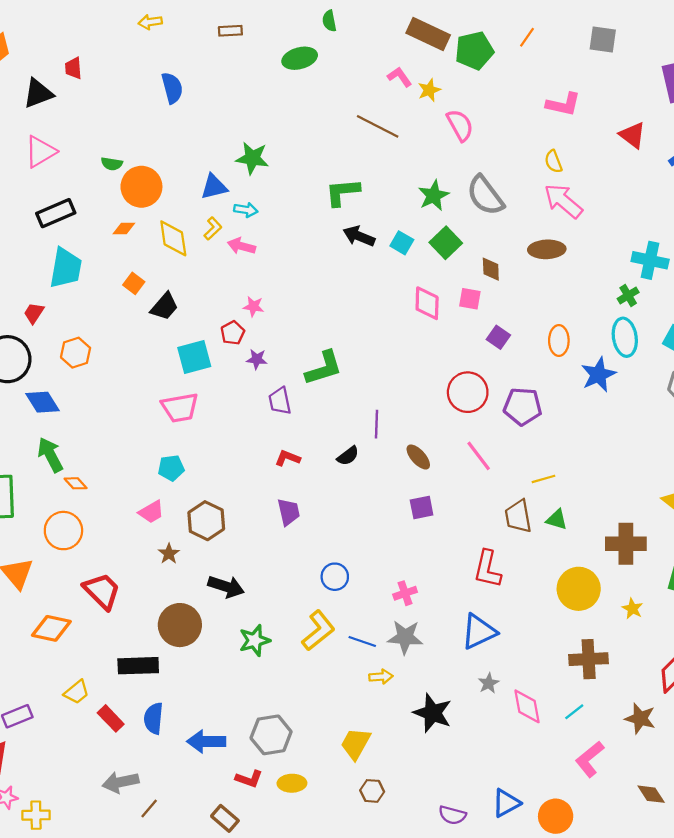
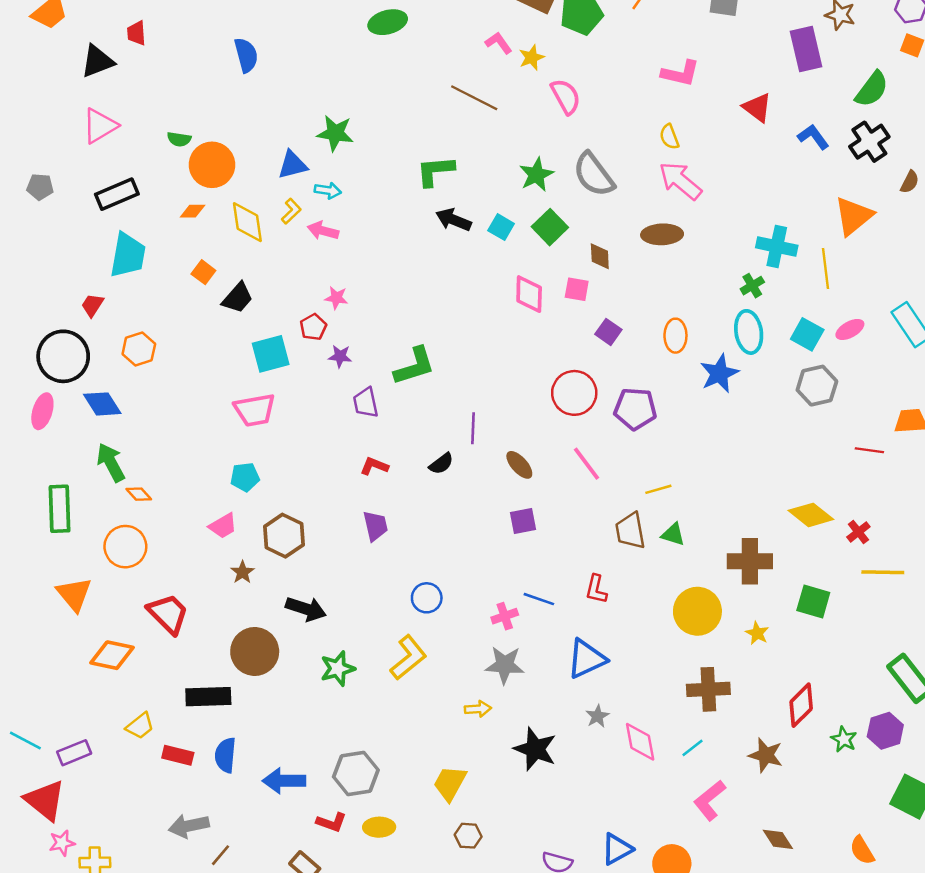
red L-shape: (487, 569) -> (596, 589), size x0.7
blue line: (362, 642) -> (539, 599), moved
red rectangle: (111, 718) -> (178, 755), turned -32

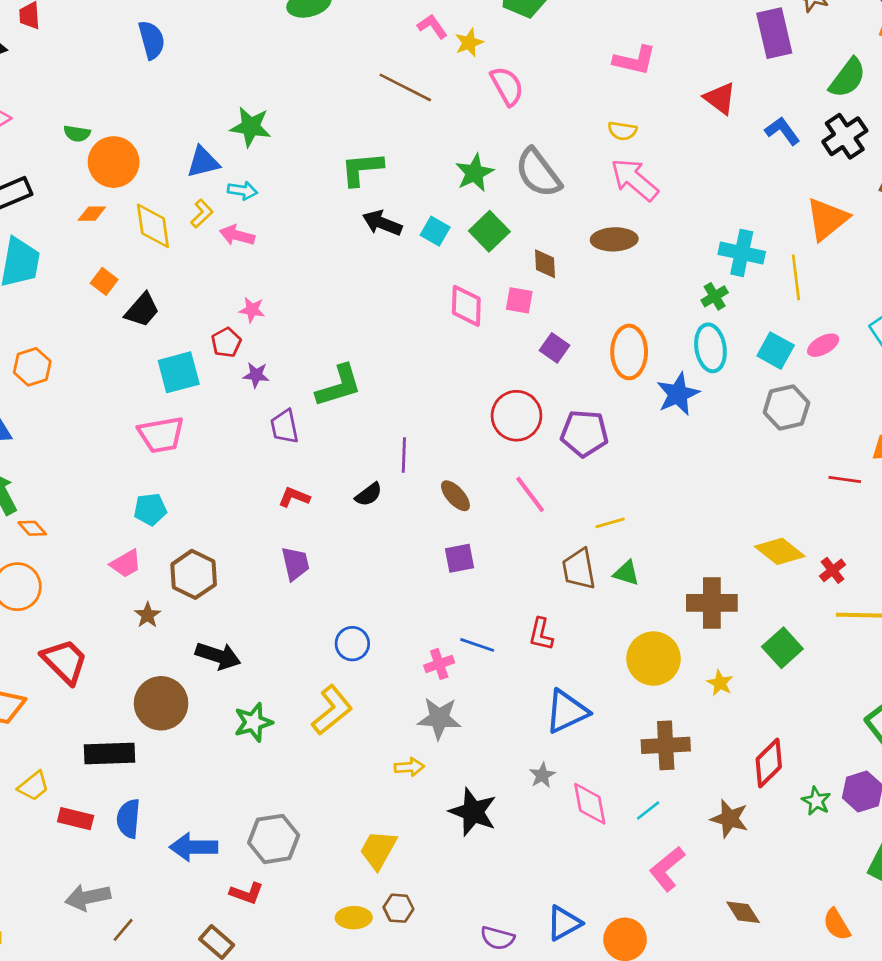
yellow semicircle: (669, 137) -> (622, 131), turned -60
orange ellipse: (675, 336) -> (629, 352), size x1.4
green square: (813, 601) -> (782, 648), turned 32
blue triangle: (586, 659) -> (567, 711), moved
yellow ellipse: (379, 827) -> (354, 918), moved

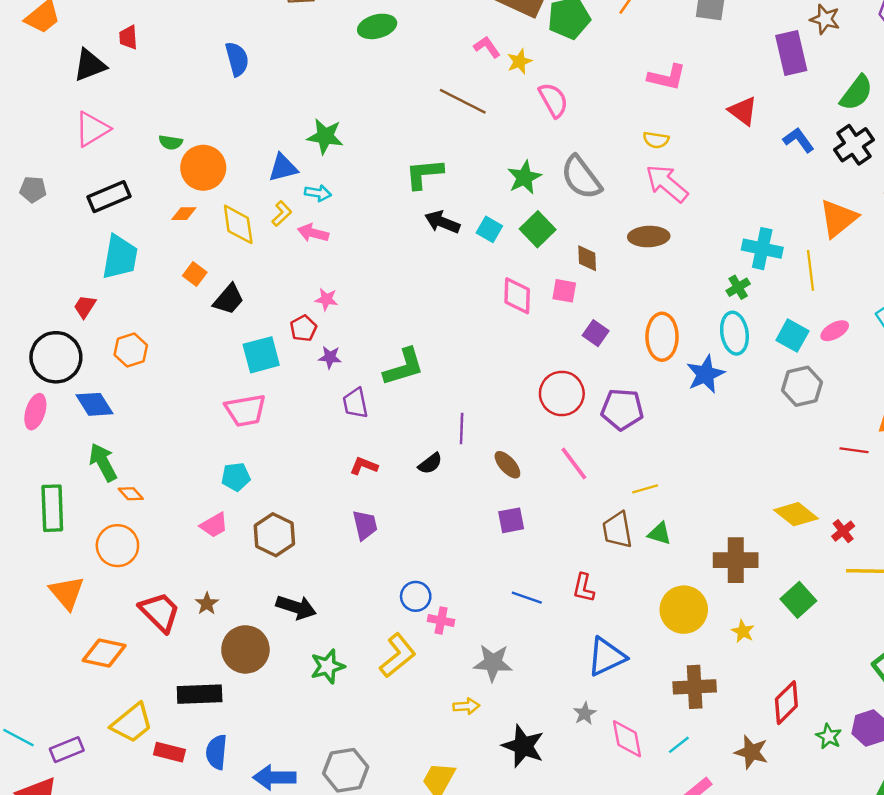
brown star: (147, 615) -> (207, 604), moved
pink cross: (439, 664) -> (441, 620), moved, turned 30
yellow trapezoid: (34, 786) -> (132, 723), size x1.5

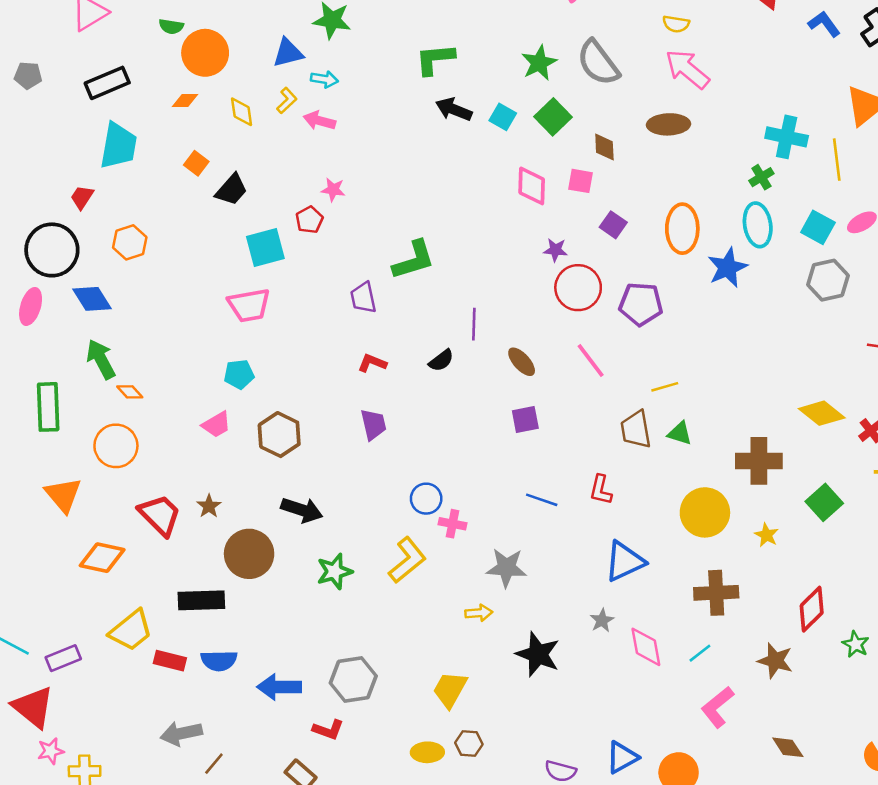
yellow diamond: (238, 224) -> (242, 112), size x0.7
purple star: (330, 357) -> (555, 250), moved
blue semicircle: (216, 752) -> (219, 661), turned -96

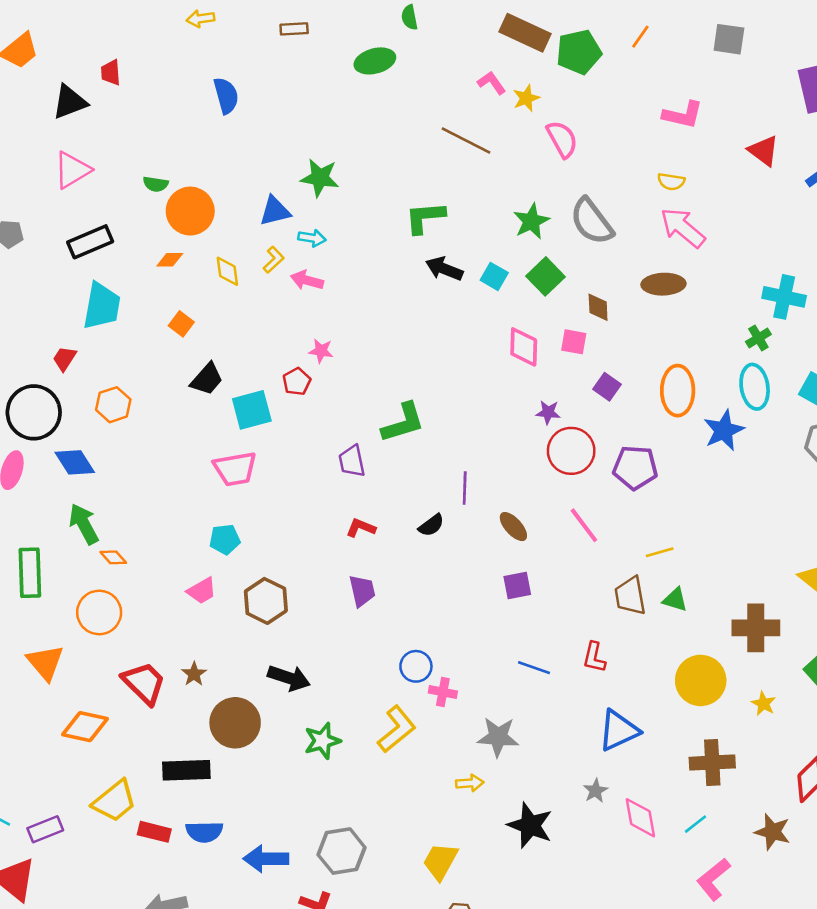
black trapezoid: (231, 190) -> (207, 379), moved

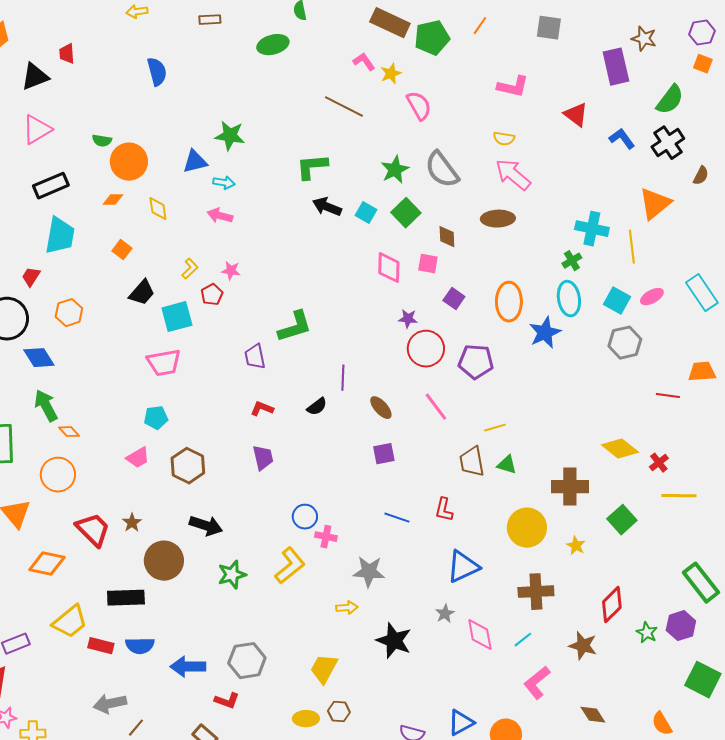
yellow L-shape: (274, 260) -> (190, 269), moved

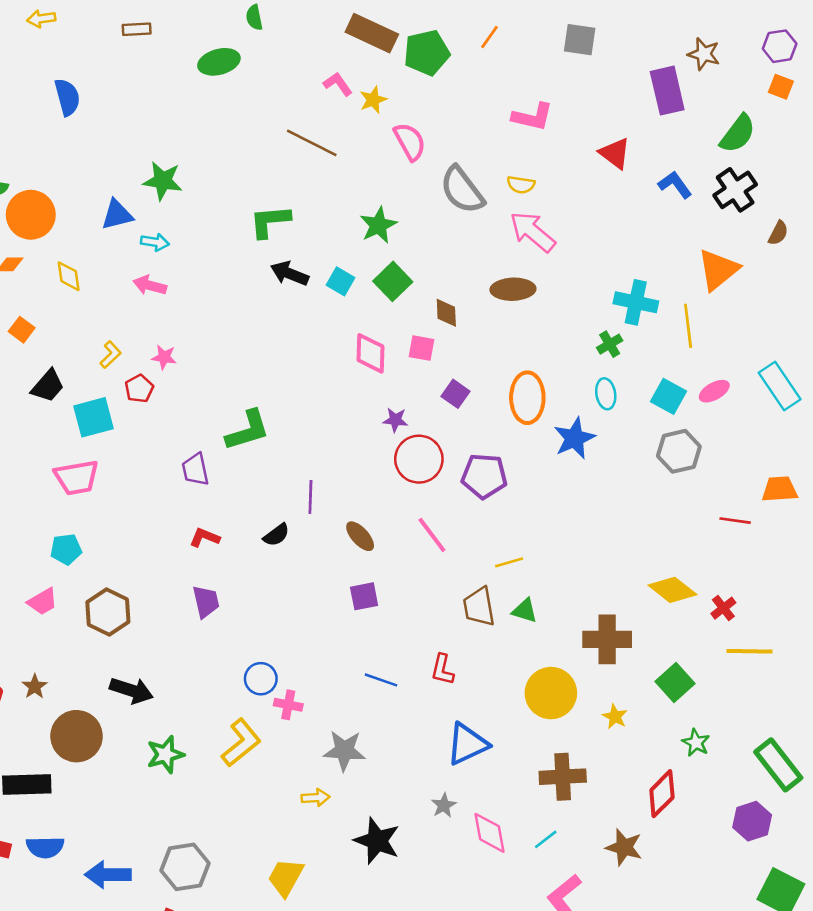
gray semicircle: (442, 170) -> (462, 190), moved
cyan ellipse: (569, 299) -> (606, 394), size x0.7
green star: (647, 633) -> (696, 743), moved

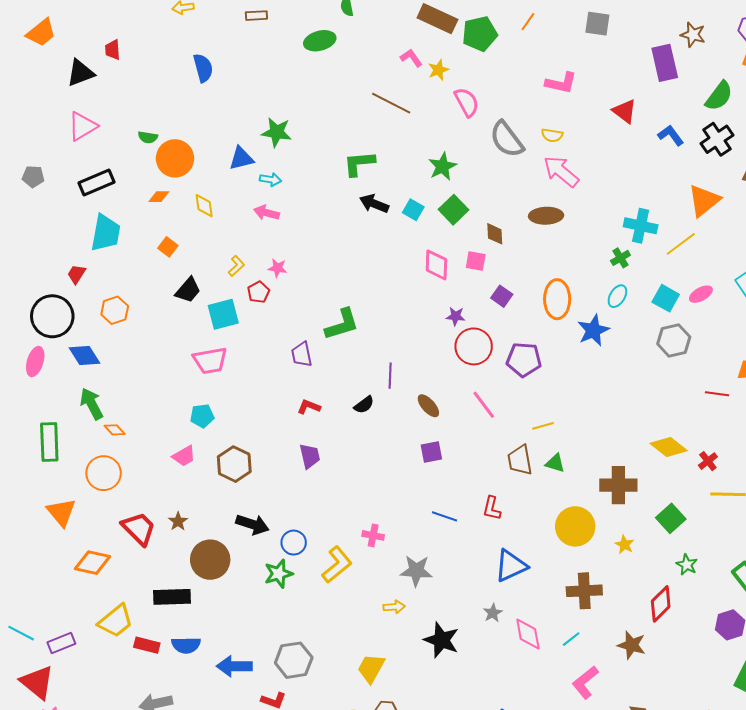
yellow line: (688, 326) -> (681, 244), turned 60
cyan ellipse: (606, 394) -> (617, 296), turned 40
blue circle: (261, 679) -> (294, 543), moved

